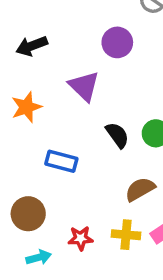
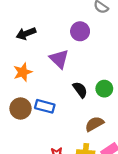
brown circle: (28, 214) -> (20, 108), moved

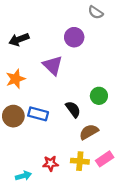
black semicircle: (80, 90) -> (73, 109), moved

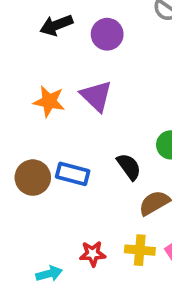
purple circle: (74, 37) -> (107, 34), moved
black arrow: (19, 39) -> (56, 25), moved
orange star: (16, 79) -> (49, 101), moved, turned 30

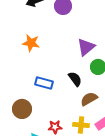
purple triangle: (96, 96) -> (86, 47), moved, turned 36
brown circle: (33, 178) -> (22, 109), moved

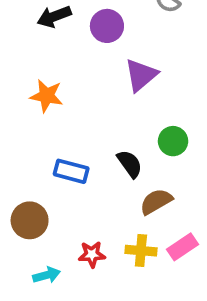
purple triangle: (86, 47) -> (141, 75), moved

